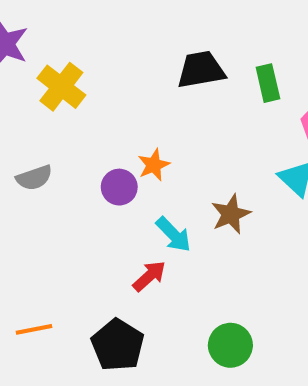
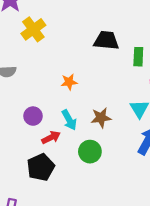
purple circle: (119, 187) -> (33, 116), moved
black pentagon: (118, 345) -> (41, 167), moved
green circle: (230, 345) -> (90, 152), moved

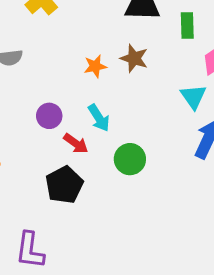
brown star: (101, 118) -> (134, 58), moved, turned 30
red arrow: (51, 137) -> (76, 143), turned 66

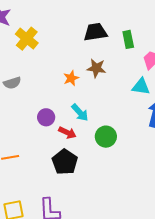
cyan triangle: (193, 97) -> (141, 87), turned -36

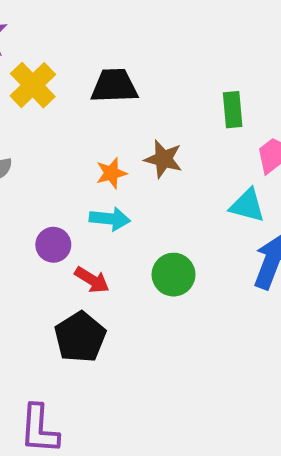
black trapezoid: (95, 32) -> (114, 86), moved
cyan arrow: (80, 113) -> (110, 219), moved, turned -48
green circle: (106, 137) -> (174, 275), moved

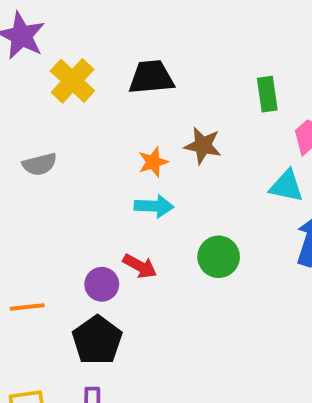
purple circle: (53, 245) -> (102, 284), moved
black pentagon: (80, 337) -> (97, 340), moved

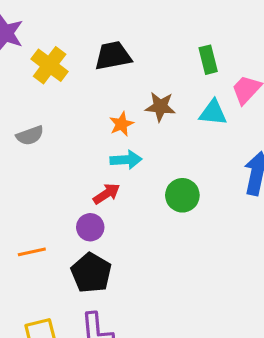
cyan triangle: (286, 186) -> (213, 113), moved
red arrow: (140, 266) -> (107, 194), moved, turned -56

